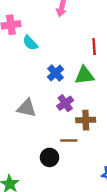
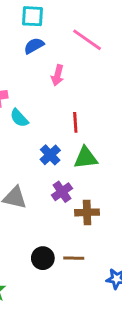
red line: (94, 47) -> (75, 122), moved
brown line: (69, 141) -> (74, 258), moved

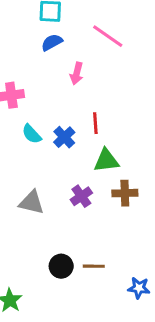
cyan semicircle: (19, 118) -> (32, 134), moved
blue cross: (50, 155) -> (64, 137), moved
brown cross: (87, 212) -> (125, 193), moved

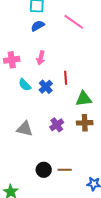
pink arrow: (77, 73) -> (41, 58), moved
green triangle: (106, 160) -> (84, 99), moved

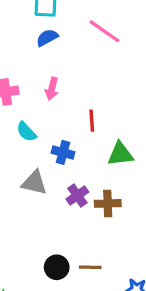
blue cross: (46, 87) -> (63, 152), moved, turned -32
brown cross: (85, 123) -> (108, 203), moved
gray triangle: (25, 129) -> (34, 183), moved

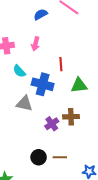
blue semicircle: (47, 38) -> (41, 14), moved
blue cross: (63, 152) -> (43, 84), size x1.5
purple cross: (77, 196) -> (52, 124), moved

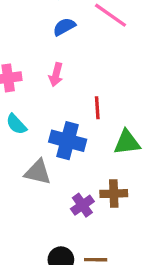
cyan semicircle: (19, 71) -> (16, 124), moved

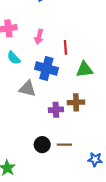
pink arrow: (56, 75) -> (39, 37), moved
purple cross: (82, 205) -> (56, 110), turned 32

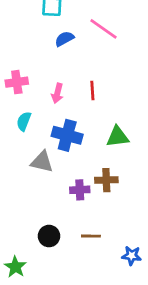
red line: (65, 47) -> (92, 90), moved
cyan semicircle: (14, 58) -> (24, 121), turned 64
black circle: (42, 145) -> (49, 236), moved

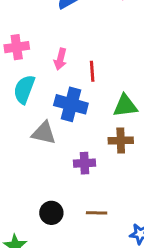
red line: (92, 90) -> (92, 71), moved
cyan semicircle: (24, 121) -> (24, 89), size x1.4
brown cross: (106, 180) -> (121, 140), moved

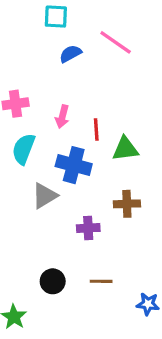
green triangle: (125, 106) -> (125, 149), moved
gray triangle: (44, 133) -> (45, 196), turned -44

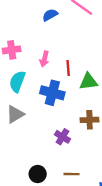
gray triangle: (45, 196) -> (15, 114), moved
purple cross: (88, 228) -> (62, 137), turned 35

